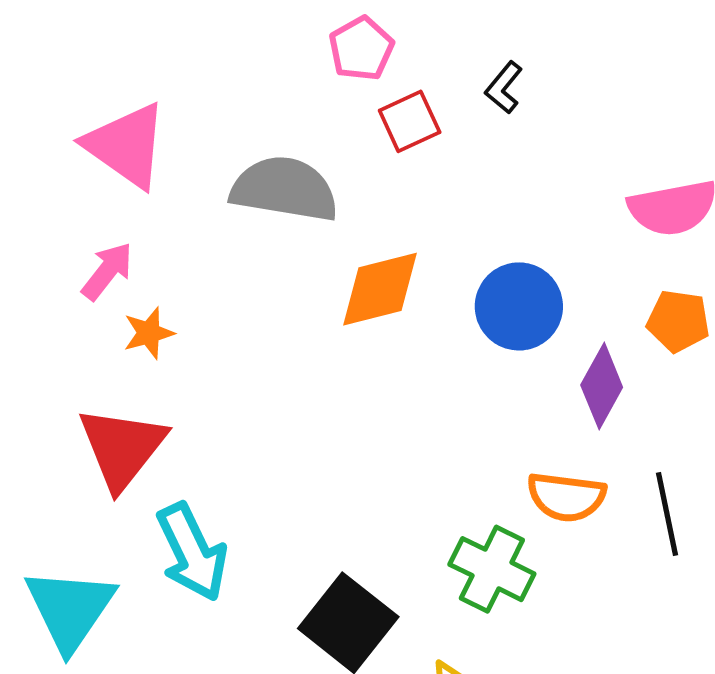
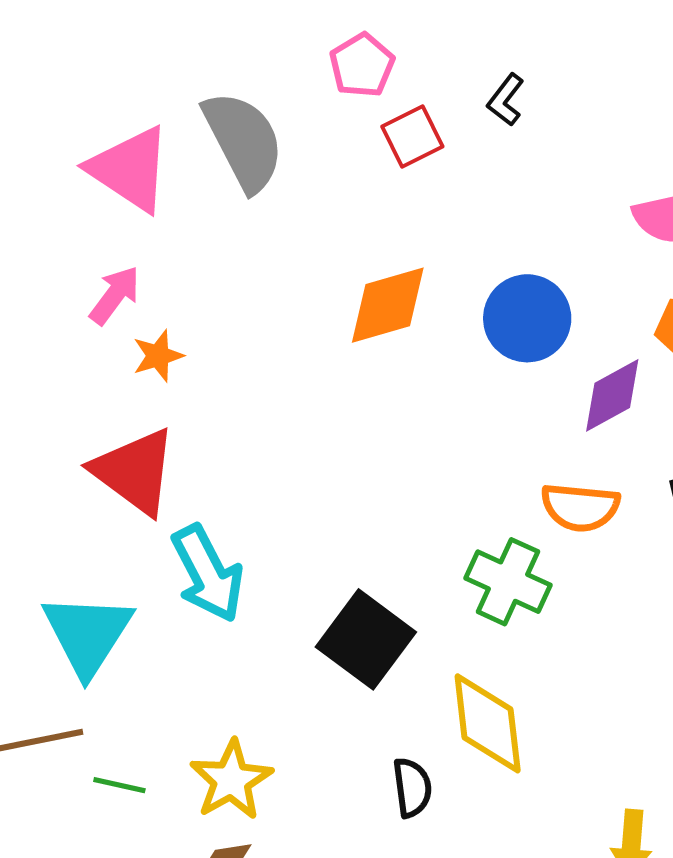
gray semicircle: (284, 189) -> (243, 141), moved, turned 55
purple diamond: (602, 386) -> (612, 395), turned 34
red triangle: (122, 448) -> (135, 471), turned -30

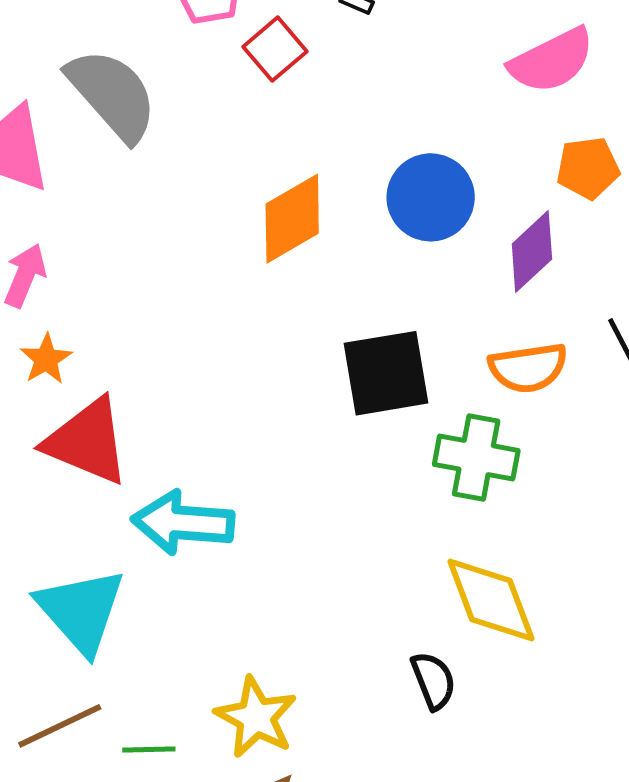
orange star: (158, 356) -> (46, 359), moved
cyan arrow: (208, 574) -> (183, 523), turned 136
black square: (366, 639) -> (386, 373), moved, turned -32

